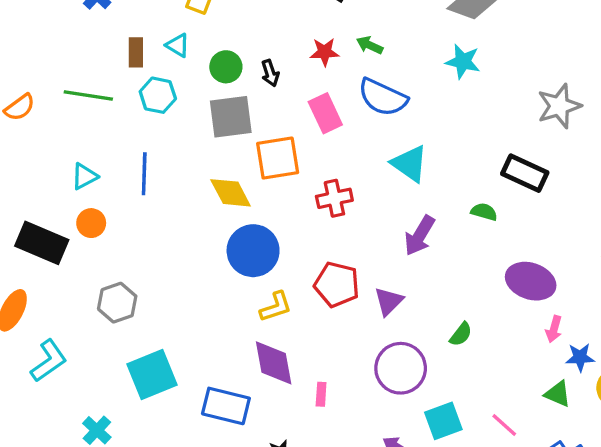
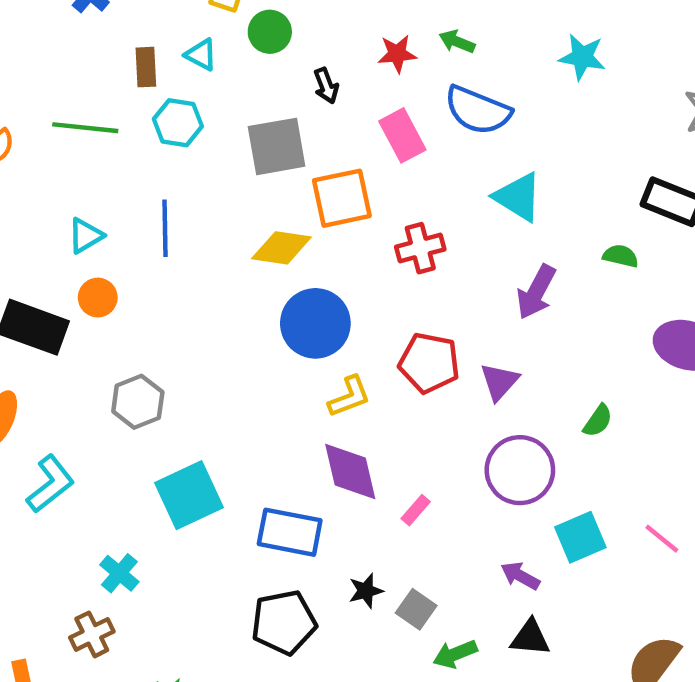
green circle: (226, 67) -> (270, 32), moved
yellow diamond: (231, 193) -> (281, 248), turned -51
pink rectangle: (321, 394) -> (416, 510), turned 40

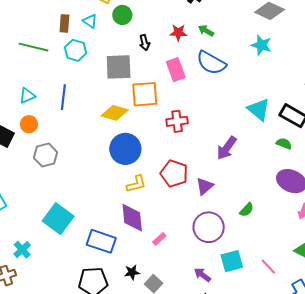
cyan triangle: (518, 197) -> (259, 109), moved
green semicircle: (621, 256) -> (284, 144), moved
gray hexagon: (138, 402) -> (46, 155), moved
cyan square: (189, 495) -> (58, 219), turned -36

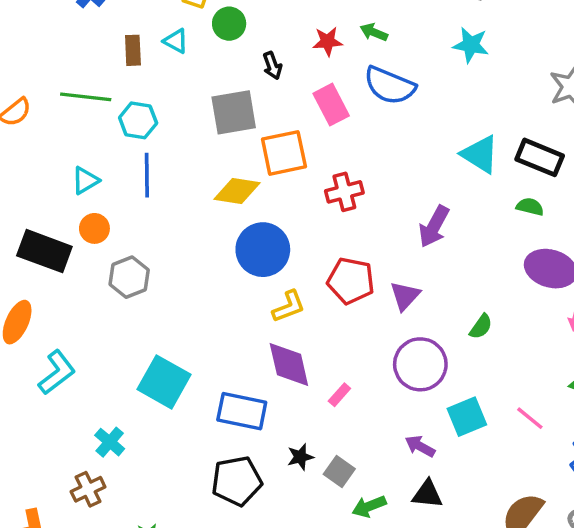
cyan hexagon: (76, 50) -> (138, 120), moved

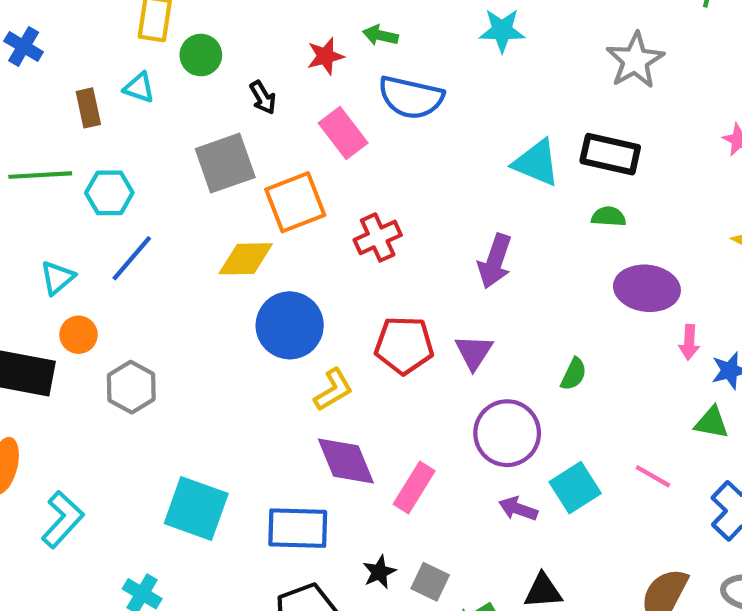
blue line: (147, 175) -> (132, 258), turned 51
pink rectangle: (339, 395) -> (414, 487), size x1.6
purple arrow: (420, 446) -> (518, 509), moved

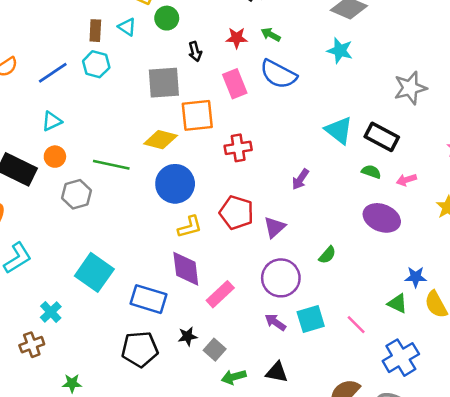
green line: (40, 175) -> (111, 165), moved
cyan hexagon: (109, 193) -> (96, 64), moved
blue line: (132, 258) -> (53, 73), moved
purple arrow: (495, 261) -> (300, 179), size x0.7
pink arrow: (689, 342) -> (406, 180), moved, turned 54

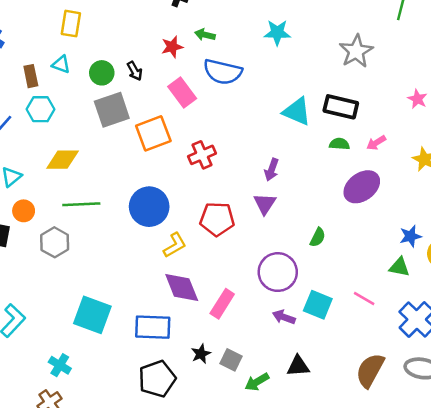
green circle: (167, 18) -> (102, 73), moved
yellow diamond: (161, 140) -> (63, 160), moved
purple ellipse: (382, 218) -> (362, 187), turned -44
purple triangle: (275, 227) -> (265, 204), moved
cyan square: (311, 319) -> (318, 305), turned -36

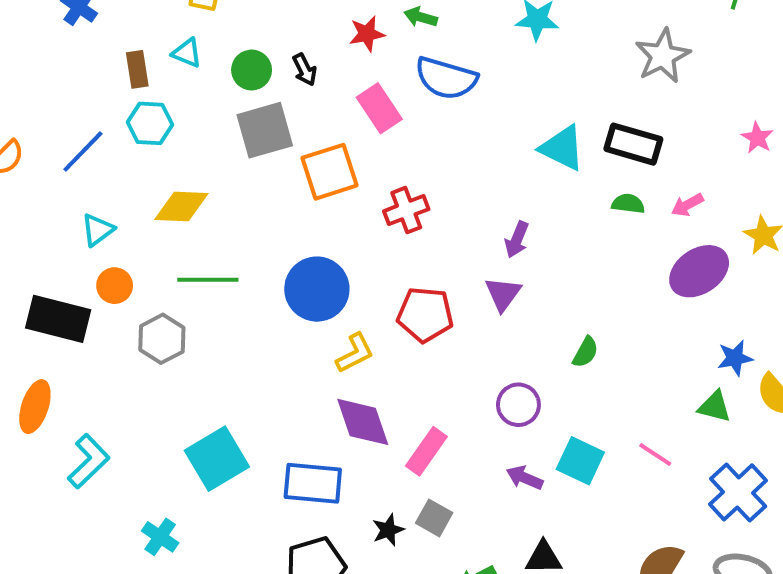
purple ellipse: (362, 187) -> (699, 271), moved
purple circle: (278, 272) -> (518, 405), size x0.7
cyan square: (92, 315) -> (217, 459), turned 36
gray square: (231, 360) -> (434, 518), moved

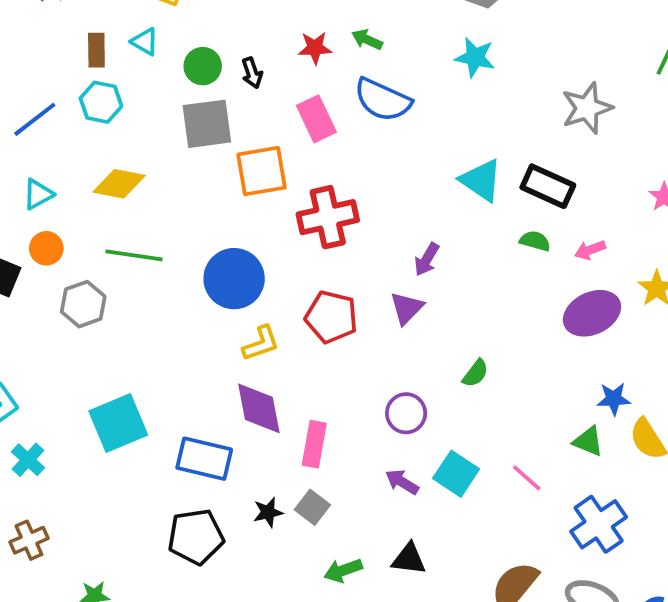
red cross: (406, 210) -> (328, 217), size x1.4
pink rectangle: (426, 451) -> (314, 444), turned -33
cyan cross: (160, 537) -> (28, 460), moved

